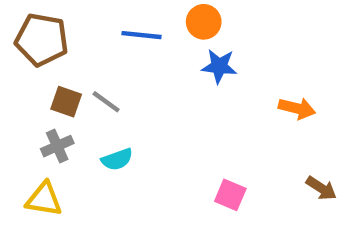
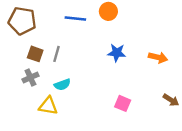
blue star: (219, 66) -> (117, 53), moved
gray line: (106, 102) -> (56, 54), turned 70
yellow triangle: (44, 199) -> (48, 106), moved

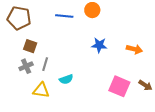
gray line: (56, 54) -> (45, 64), moved
cyan semicircle: (62, 85) -> (66, 79), moved
pink square: (123, 103) -> (119, 86), moved, size x1.5

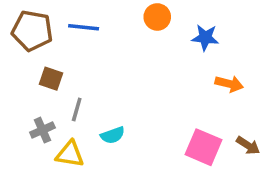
blue line: (64, 16) -> (84, 27), moved
blue star: (99, 45) -> (205, 38), moved
gray cross: (26, 66) -> (42, 130), moved

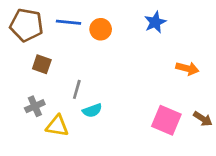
orange circle: (157, 17) -> (101, 29), moved
blue star: (205, 38) -> (155, 22), moved, turned -30
gray line: (77, 110) -> (77, 89), moved

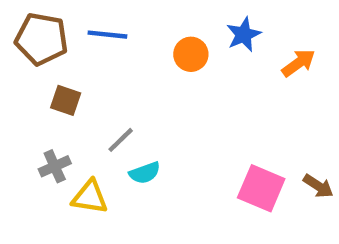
orange circle: (101, 29) -> (191, 54), moved
orange arrow: (187, 68) -> (298, 63), moved, turned -50
gray line: (77, 89) -> (121, 140), turned 30

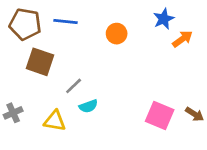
blue star: (244, 35) -> (164, 19), moved
brown square: (66, 100) -> (40, 62), size x1.5
gray cross: (55, 166) -> (13, 113), moved

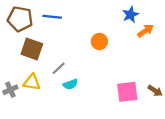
orange circle: (117, 34) -> (99, 41), moved
pink square: (160, 116) -> (127, 92), turned -30
yellow triangle: (55, 121) -> (32, 82), moved

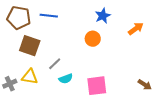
blue star: (130, 15) -> (103, 16), moved
pink square: (127, 92) -> (97, 86), moved

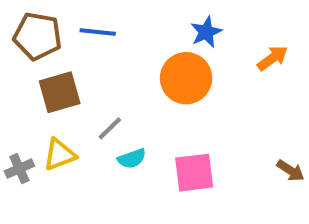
orange circle: (93, 39) -> (186, 78), size x1.6
brown square: (30, 46) -> (60, 92), turned -35
yellow triangle: (30, 77) -> (60, 155), turned -30

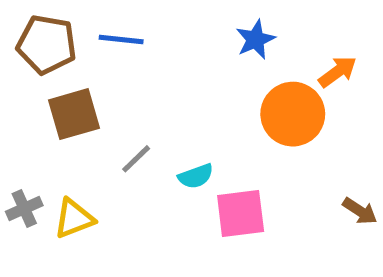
orange circle: (186, 78) -> (293, 114), moved
yellow triangle: (60, 155) -> (74, 218), moved
cyan semicircle: (132, 159) -> (196, 176), moved

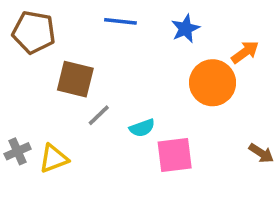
blue line: (121, 39) -> (120, 21), moved
brown square: (74, 114) -> (75, 79), moved, turned 30

